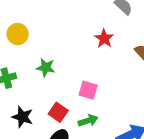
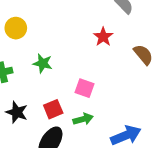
red square: (58, 112) -> (53, 109), turned 30

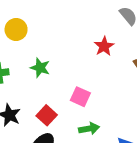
red square: (53, 109) -> (47, 115), turned -30
green arrow: (83, 119) -> (89, 129), moved

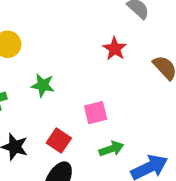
pink square: (80, 97) -> (96, 113), turned -30

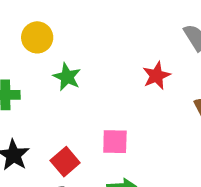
green star: (43, 85) -> (67, 77), moved

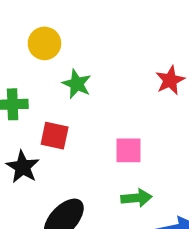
red square: (65, 162) -> (55, 136), moved, turned -36

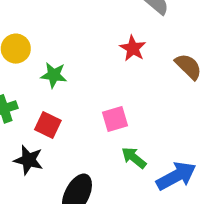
red square: (55, 136) -> (48, 125), turned 30
green arrow: (136, 198) -> (134, 158), turned -120

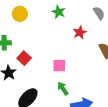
green star: (54, 75) -> (59, 12), moved

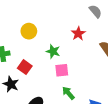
green star: (59, 12) -> (53, 51), moved
yellow circle: (20, 14) -> (29, 31), moved

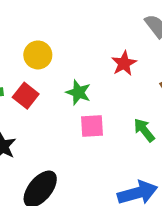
red square: (25, 67) -> (26, 96), moved
green arrow: (68, 93) -> (144, 130), moved

